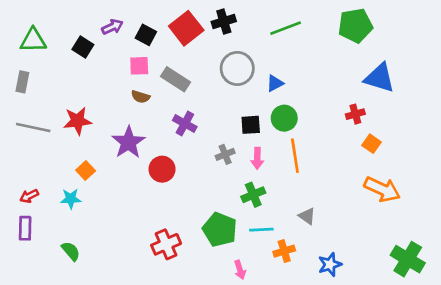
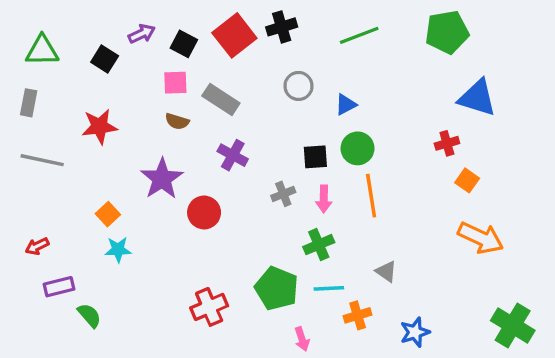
gray circle: (237, 68) -> (298, 86), size x0.7
red star: (77, 121) -> (99, 126), moved
cyan star: (71, 199) -> (118, 250), moved
purple rectangle: (25, 228) -> (59, 287), moved, turned 75

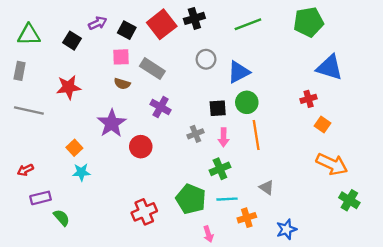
blue triangle: (346, 105) -> (239, 72), size x1.5
green cross: (513, 325) -> (349, 200), moved, size x0.7

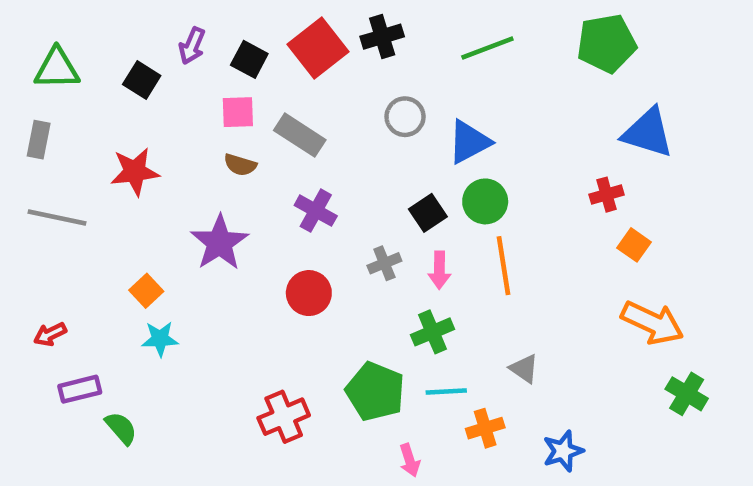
purple arrow: (98, 23) -> (192, 46), turned 138
black square: (218, 108) -> (428, 213), turned -30
red circle: (141, 147) -> (309, 293), moved

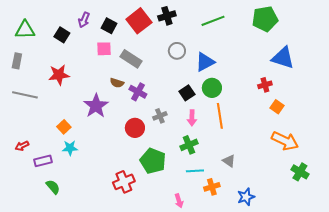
brown semicircle: (240, 165) -> (117, 83), moved
gray cross: (384, 263) -> (160, 116), moved
purple rectangle: (80, 389) -> (43, 161), moved
green pentagon: (375, 392) -> (153, 161), moved

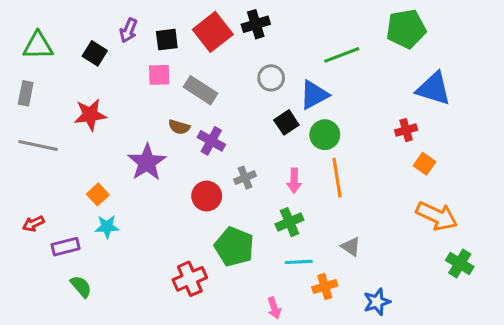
green line: (213, 21) -> (342, 55), moved
black square: (109, 26) -> (167, 40), turned -35
black square: (187, 93) -> (286, 122), moved

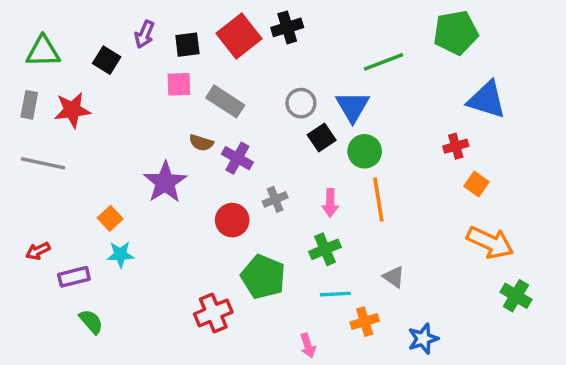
gray circle: (271, 78) -> (301, 103), moved
blue triangle: (314, 95) -> (353, 107), turned -32
red star: (90, 115) -> (72, 110), moved

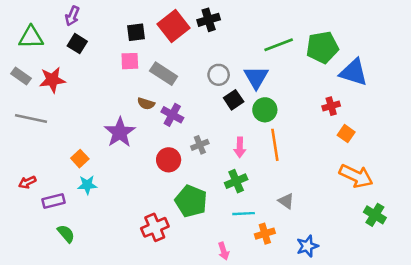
green pentagon: (456, 33) -> (322, 47), moved
purple arrow: (144, 34) -> (72, 16), moved
gray rectangle: (29, 105) -> (21, 76), turned -66

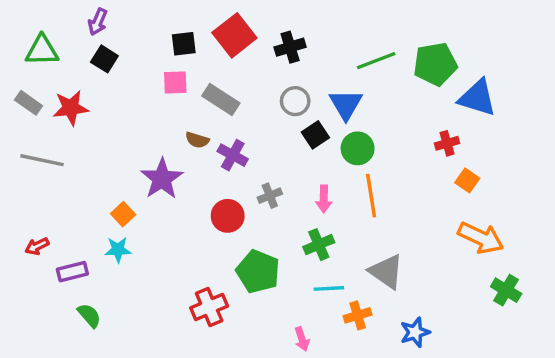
black cross: (209, 20) -> (290, 47), moved
orange square: (80, 159) -> (123, 214), moved
gray triangle: (286, 201) -> (386, 272), size x1.6

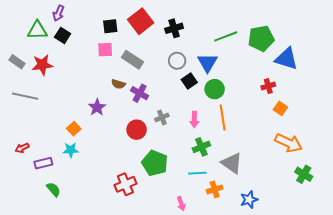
green triangle: (42, 50) -> (37, 30), moved
purple star: (162, 179) -> (97, 107), size x0.7
green cross: (319, 245) -> (201, 147), moved

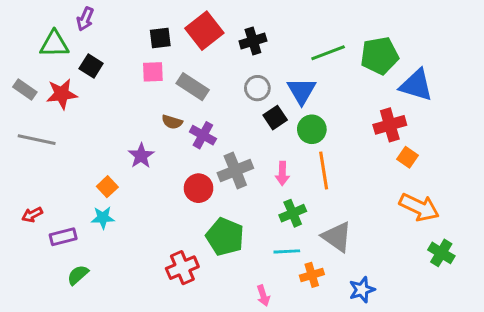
black square: (63, 35) -> (91, 66), moved
red cross: (268, 86) -> (390, 125), size x1.5
gray cross: (162, 117) -> (235, 170), size x1.6
green semicircle: (53, 189) -> (78, 275), turned -91

